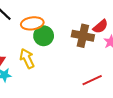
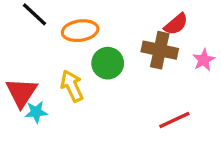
red semicircle: (100, 26) -> (176, 24), moved
green circle: (44, 36) -> (108, 63), moved

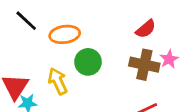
brown cross: (160, 50) -> (144, 65), moved

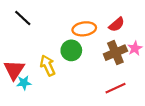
orange ellipse: (65, 34) -> (84, 29), moved
brown cross: (144, 65) -> (115, 53), turned -35

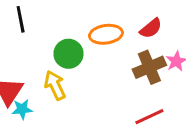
black line: (23, 18) -> (21, 19), turned 36
green circle: (71, 50) -> (68, 54), moved

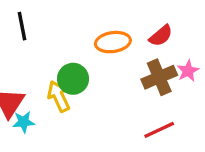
green circle: (68, 54) -> (73, 79), moved

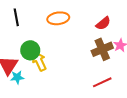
orange ellipse: (113, 42) -> (58, 18), moved
green circle: (73, 79) -> (30, 50), moved

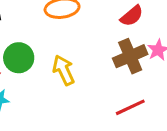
yellow arrow: (39, 61) -> (64, 70), moved

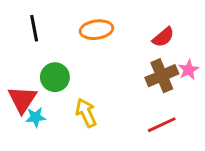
yellow arrow: (64, 70) -> (86, 113), moved

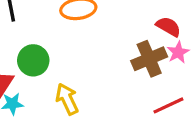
red semicircle: (163, 37) -> (168, 27), moved, turned -110
red line: (162, 125) -> (168, 105), moved

